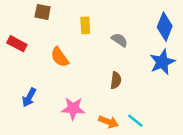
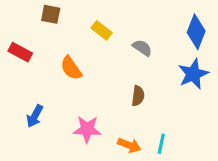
yellow rectangle: (85, 25) -> (102, 30), turned -49
cyan line: (135, 121) -> (161, 144), turned 63

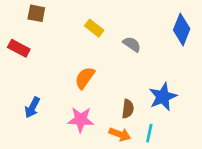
brown square: (51, 14) -> (36, 13), moved
orange semicircle: (71, 68) -> (85, 78), moved, turned 70
blue star: (193, 74) -> (163, 97), moved
brown semicircle: (138, 96) -> (128, 109), moved

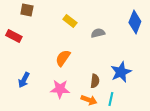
gray semicircle: (132, 44) -> (98, 33), turned -48

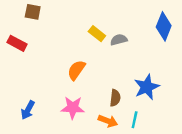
yellow rectangle: (70, 21) -> (97, 34), moved
blue arrow: (24, 80) -> (28, 110), moved

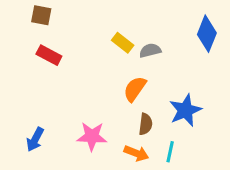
red rectangle: (17, 43) -> (49, 55), moved
orange semicircle: (76, 70) -> (135, 89), moved

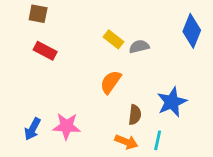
orange semicircle: (135, 89) -> (111, 82), moved
pink star: (92, 136) -> (67, 126), moved

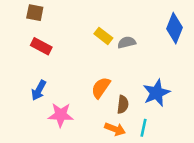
orange semicircle: (111, 82) -> (101, 88), moved
blue arrow: (32, 129) -> (39, 90), moved

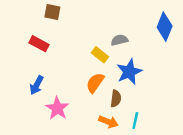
brown square: (35, 13) -> (52, 12), moved
yellow rectangle: (103, 36) -> (100, 55), moved
blue star: (156, 93) -> (129, 72), moved
pink star: (61, 115) -> (57, 108), turned 30

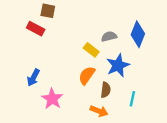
blue diamond: (165, 27) -> (138, 34), moved
red rectangle: (39, 44) -> (36, 29), moved
cyan line: (135, 121) -> (132, 99), moved

